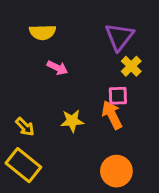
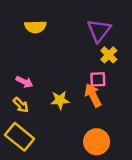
pink arrow: (57, 68) -> (24, 82), moved

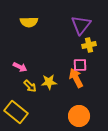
yellow cross: (109, 55) -> (89, 45), turned 32
yellow arrow: (21, 105) -> (30, 86), moved

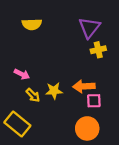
pink square: (80, 65) -> (94, 101), moved
orange arrow: (76, 78) -> (84, 86), turned -66

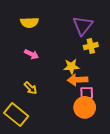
pink arrow: (22, 74) -> (31, 54), moved
yellow star: (54, 91) -> (71, 66), moved
orange circle: (87, 128) -> (85, 107), moved

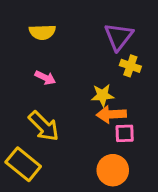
yellow cross: (91, 46) -> (130, 66), turned 32
yellow arrow: (30, 88) -> (44, 126), size x1.6
orange circle: (85, 107) -> (113, 170), moved

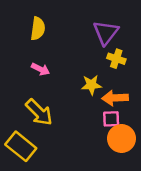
yellow semicircle: (42, 32) -> (38, 29), turned -80
orange arrow: (111, 114) -> (115, 98), moved
orange circle: (113, 170) -> (122, 138), moved

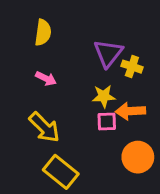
purple triangle: (106, 33) -> (108, 53), moved
pink square: (111, 119) -> (107, 121), moved
yellow rectangle: (21, 146) -> (61, 172), moved

